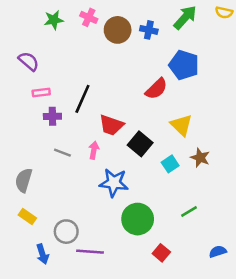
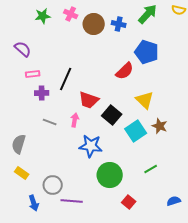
cyan square: (170, 164) -> (136, 131), size x1.5

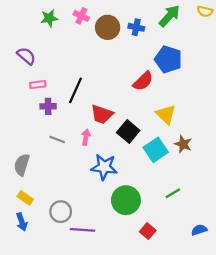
blue arrow: (34, 203) -> (22, 222), moved

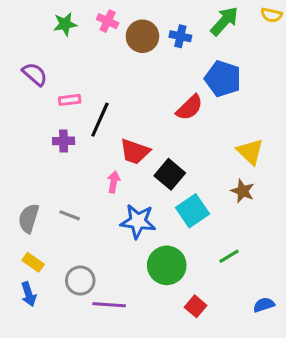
pink rectangle: (38, 85) -> (70, 100), moved
yellow triangle: (166, 114) -> (250, 152), moved
gray line: (57, 140) -> (70, 215), moved
cyan square: (156, 150) -> (193, 211), moved

